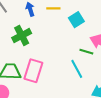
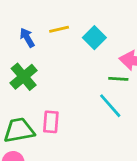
pink rectangle: (33, 71) -> (51, 122), size x0.7

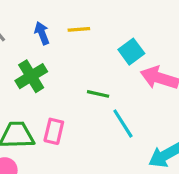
cyan square: (94, 38) -> (131, 52), moved
green line: (118, 79) -> (98, 94), moved

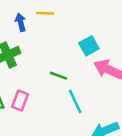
yellow line: (79, 29) -> (45, 13), moved

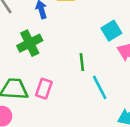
green line: (59, 76) -> (82, 62), turned 66

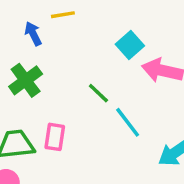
green line: (82, 62) -> (98, 93), turned -30

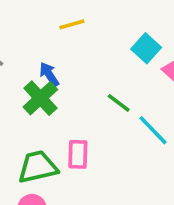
blue arrow: (33, 34) -> (49, 74), moved

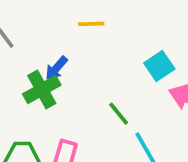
blue arrow: (49, 74) -> (56, 68), turned -120

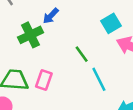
blue arrow: (56, 68) -> (51, 16), moved

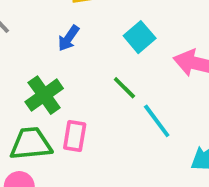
cyan square: (111, 23) -> (140, 37), moved
green cross: (30, 35) -> (44, 95), moved

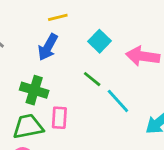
blue arrow: (68, 38) -> (48, 47), size x1.4
green cross: (44, 95) -> (34, 90), turned -32

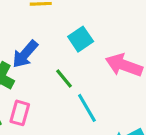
blue arrow: (48, 47) -> (25, 54), moved

